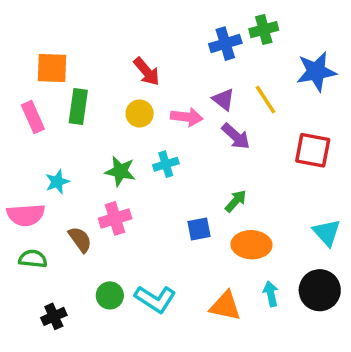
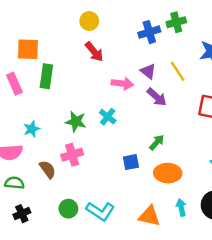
yellow circle: (140, 114) -> (89, 21), moved
cyan cross: (166, 164) -> (108, 117), turned -35
black cross: (54, 316) -> (22, 214), moved

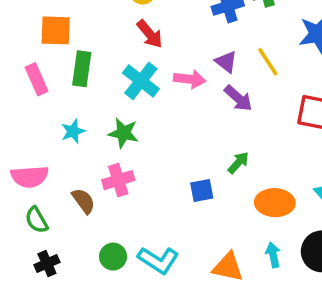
cyan cross: (108, 117) -> (141, 81), moved, size x1.5
cyan star: (32, 129) -> (73, 131), moved
orange ellipse: (168, 173) -> (275, 203), moved
green semicircle: (14, 183) -> (37, 220), turned -126

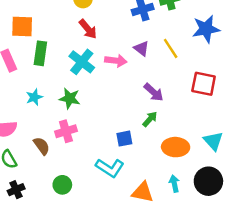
purple arrow: (238, 98) -> (154, 92), moved
cyan L-shape: (158, 260) -> (110, 168), moved

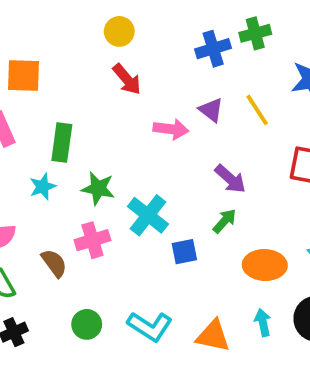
green rectangle: (40, 53) -> (62, 142), moved
cyan cross: (82, 62) -> (148, 215), moved
cyan L-shape: (110, 168) -> (150, 326), moved

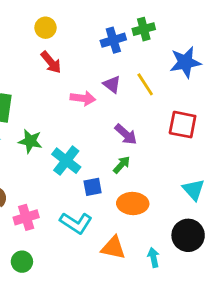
pink cross: (92, 240) -> (26, 217), moved
orange ellipse: (265, 265) -> (133, 203), moved
cyan arrow: (263, 322) -> (153, 257), moved
green circle: (87, 324) -> (22, 262), moved
cyan L-shape: (150, 326) -> (76, 223), moved

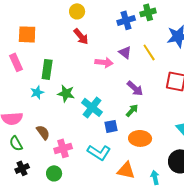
green circle: (22, 262) -> (54, 173), moved

